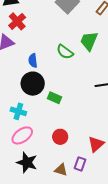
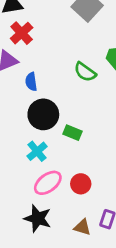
blue semicircle: (33, 61) -> (31, 82), moved
cyan cross: (18, 111) -> (37, 151), moved, turned 35
pink ellipse: (22, 135) -> (48, 183), moved

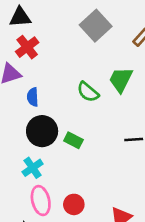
green rectangle: (72, 133) -> (73, 140), moved
pink ellipse: (48, 183) -> (41, 201), turned -72

